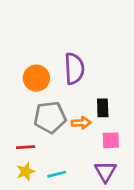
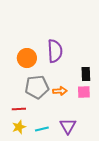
black rectangle: (103, 108) -> (86, 74), moved
pink square: (111, 140) -> (84, 92), moved
purple triangle: (105, 171) -> (68, 126), moved

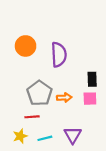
orange circle: (27, 58) -> (26, 46), moved
gray pentagon: (37, 87) -> (39, 93), turned -30
red line: (19, 109) -> (32, 117), moved

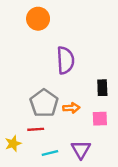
orange circle: (26, 46) -> (38, 19), moved
pink square: (90, 99) -> (100, 119), moved
yellow star: (20, 136) -> (13, 144), moved

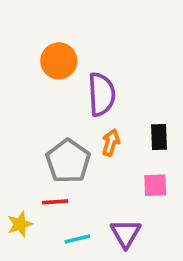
orange circle: (38, 19) -> (59, 61), moved
orange arrow: (71, 108) -> (111, 143), moved, turned -70

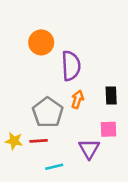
yellow star: (20, 224) -> (14, 141), moved, turned 30
purple triangle: (126, 233) -> (89, 149), moved

